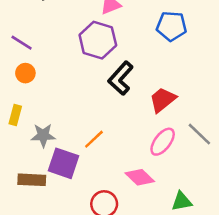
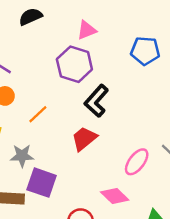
red trapezoid: (163, 100) -> (84, 139), moved
orange line: (94, 139) -> (38, 114), moved

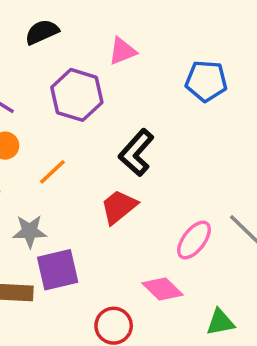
purple hexagon: (74, 64) -> (77, 95), moved
purple square: (42, 183) -> (58, 270), turned -32

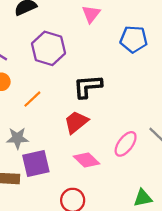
pink triangle: (122, 51) -> (91, 14), moved, turned -30
black L-shape: (136, 153) -> (88, 86), turned 44
pink diamond: (163, 289) -> (86, 160), moved

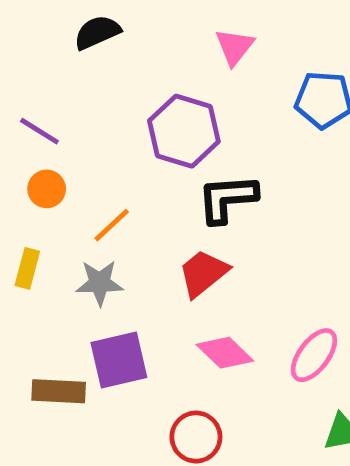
purple hexagon: (48, 48) -> (184, 131), moved
gray star: (17, 138) -> (100, 283), moved
pink ellipse: (126, 144) -> (314, 355), moved

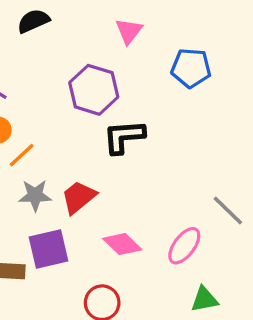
orange line: (112, 225) -> (22, 155), moved
red trapezoid: (203, 273) -> (79, 197), moved

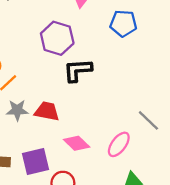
red trapezoid: (79, 197) -> (47, 111), turned 50
purple square: (48, 249) -> (36, 161), moved

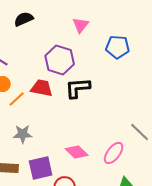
gray star: (17, 110) -> (23, 134), moved
red trapezoid: (47, 111) -> (42, 88), moved

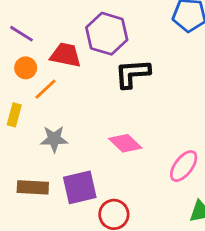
red trapezoid: (42, 88) -> (66, 55), moved
pink diamond: (77, 152) -> (125, 143), moved

